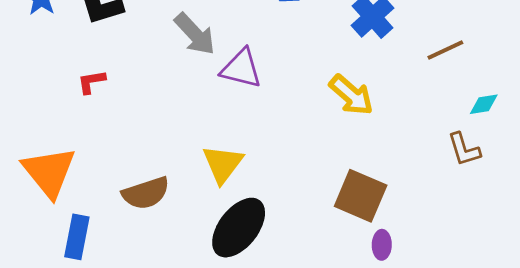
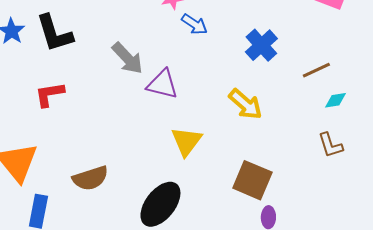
red L-shape: (91, 82) -> (49, 94), size x1.4
cyan diamond: (484, 104) -> (335, 100), moved
yellow triangle: (223, 164) -> (186, 141), moved

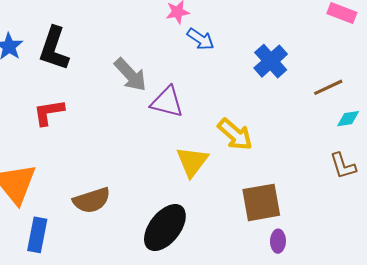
black L-shape: (54, 33) -> (54, 49), turned 36
yellow arrow: (245, 104) -> (235, 134), moved
brown square: (252, 180) -> (261, 202), turned -33

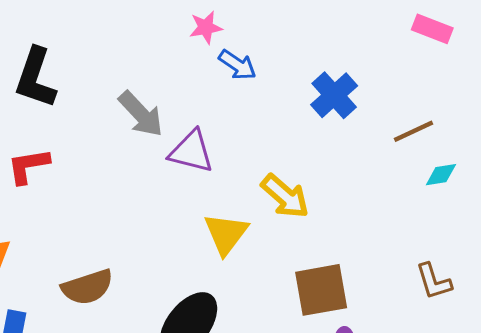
brown L-shape: (343, 166) -> (434, 281), moved

